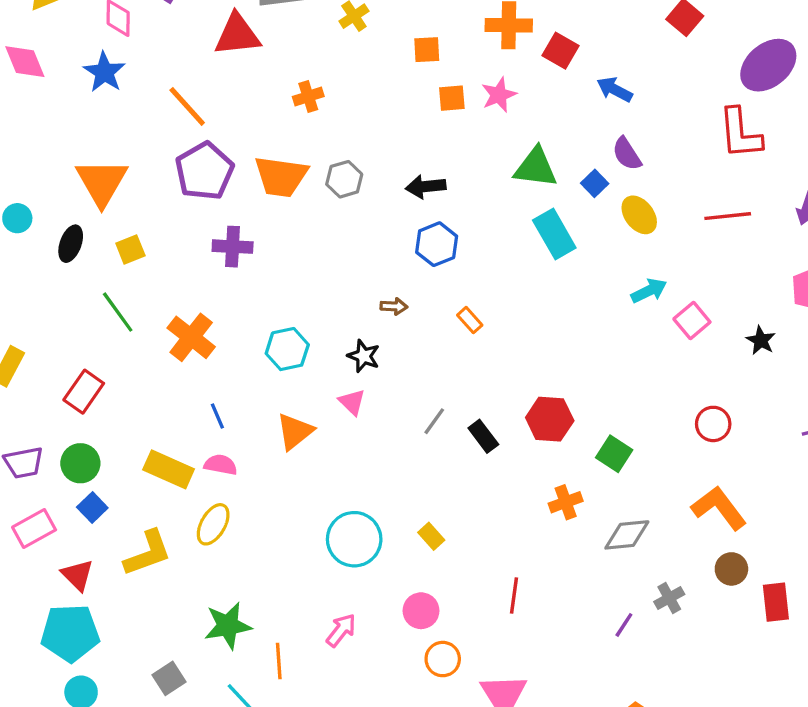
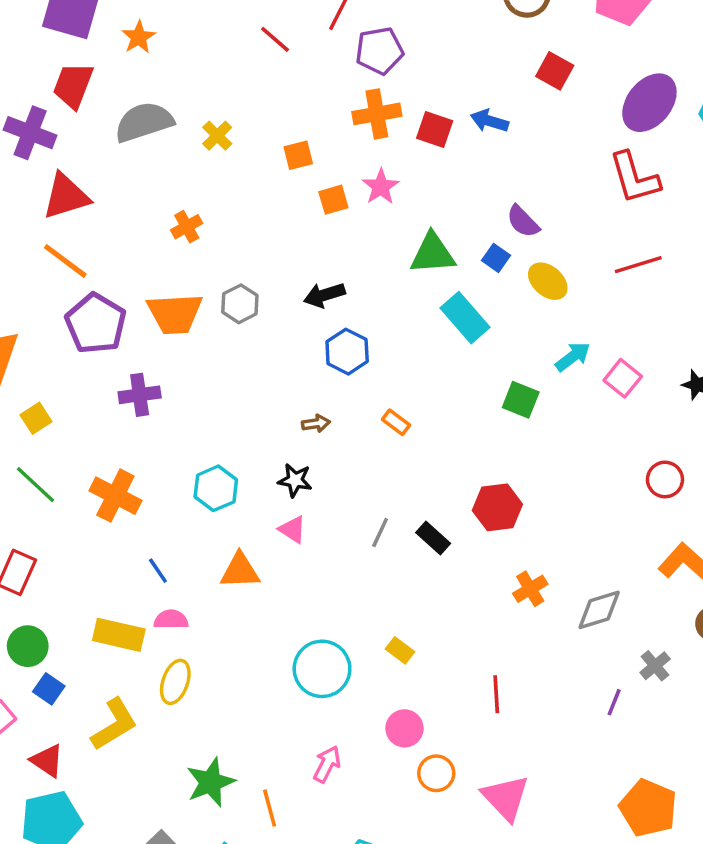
red triangle: (237, 35) -> (66, 196), moved
blue arrow: (615, 89) -> (489, 121), moved
orange triangle: (295, 431) -> (240, 571), turned 48
green square: (614, 454) -> (521, 400), moved

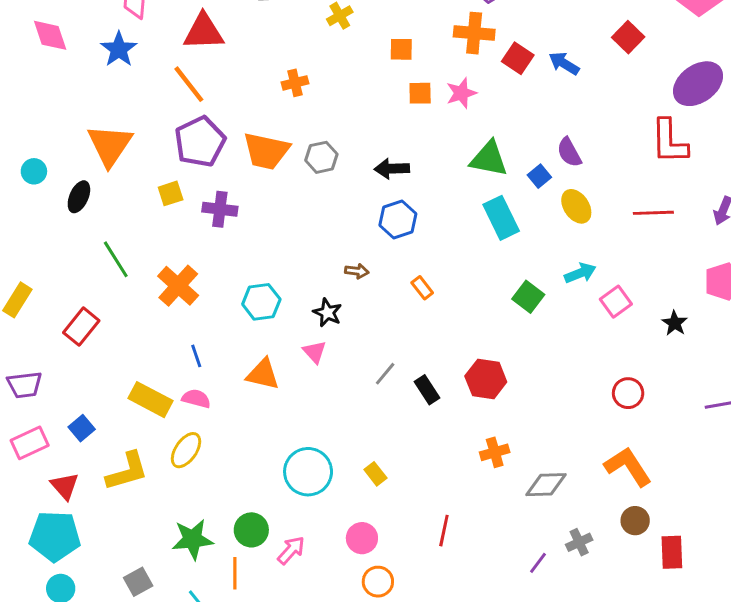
yellow square: (36, 418) -> (171, 193), moved
green circle: (28, 646) -> (251, 530), moved

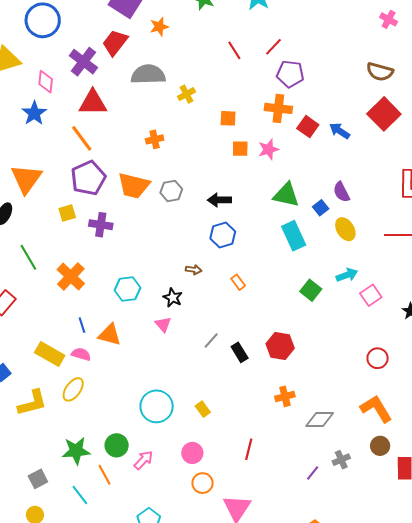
red square: (628, 37) -> (384, 114), size x1.5
orange triangle: (263, 374) -> (110, 335), moved
orange line: (235, 573) -> (105, 475), turned -30

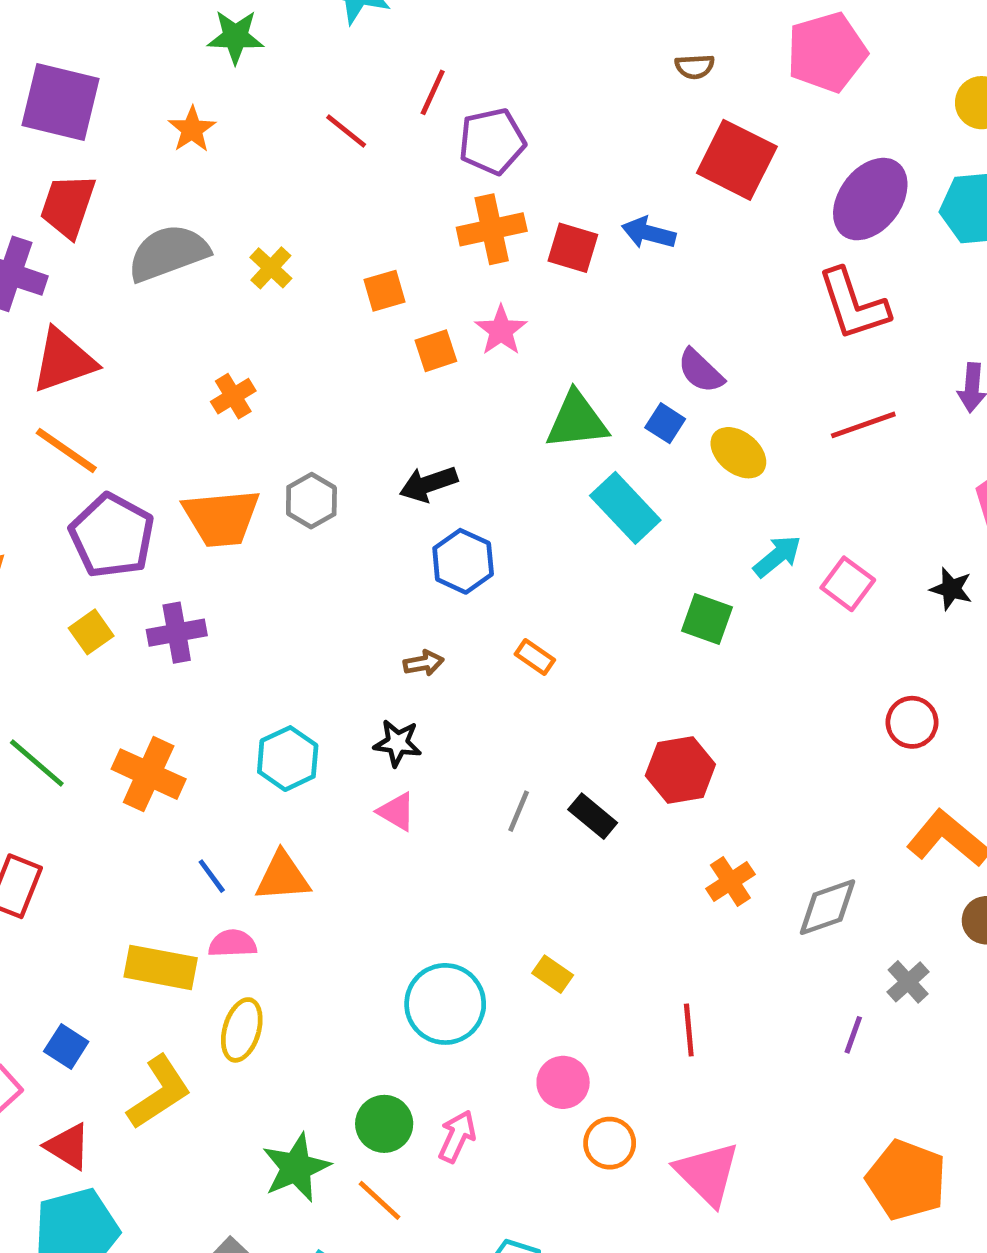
orange star: (159, 27) -> (192, 129), moved
brown semicircle: (380, 72) -> (695, 67), size x0.6

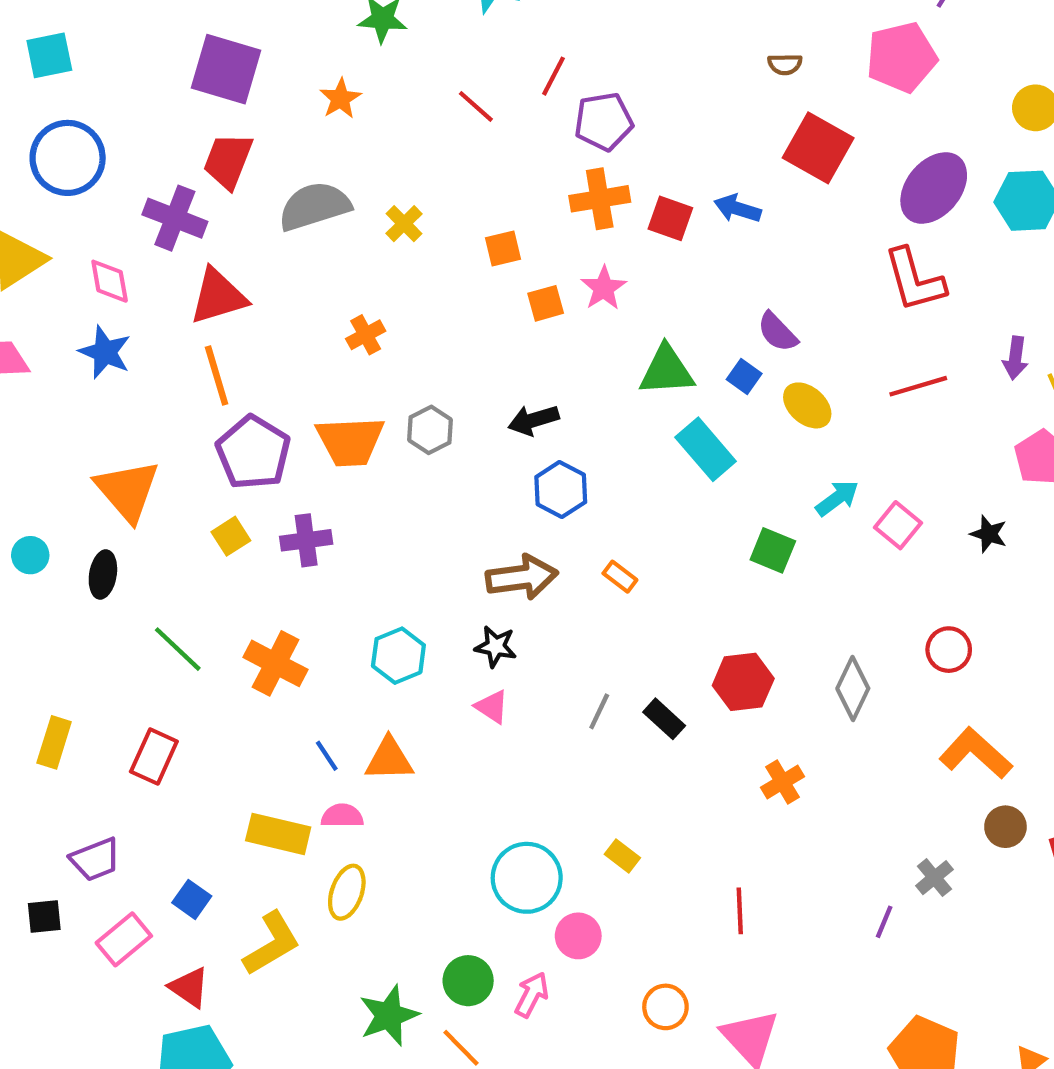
orange line: (66, 450) -> (217, 376), turned 36
brown arrow: (424, 663) -> (522, 577), size x2.0
gray diamond: (827, 907) -> (853, 688), moved, turned -48
pink circle: (563, 1082) -> (578, 936), moved

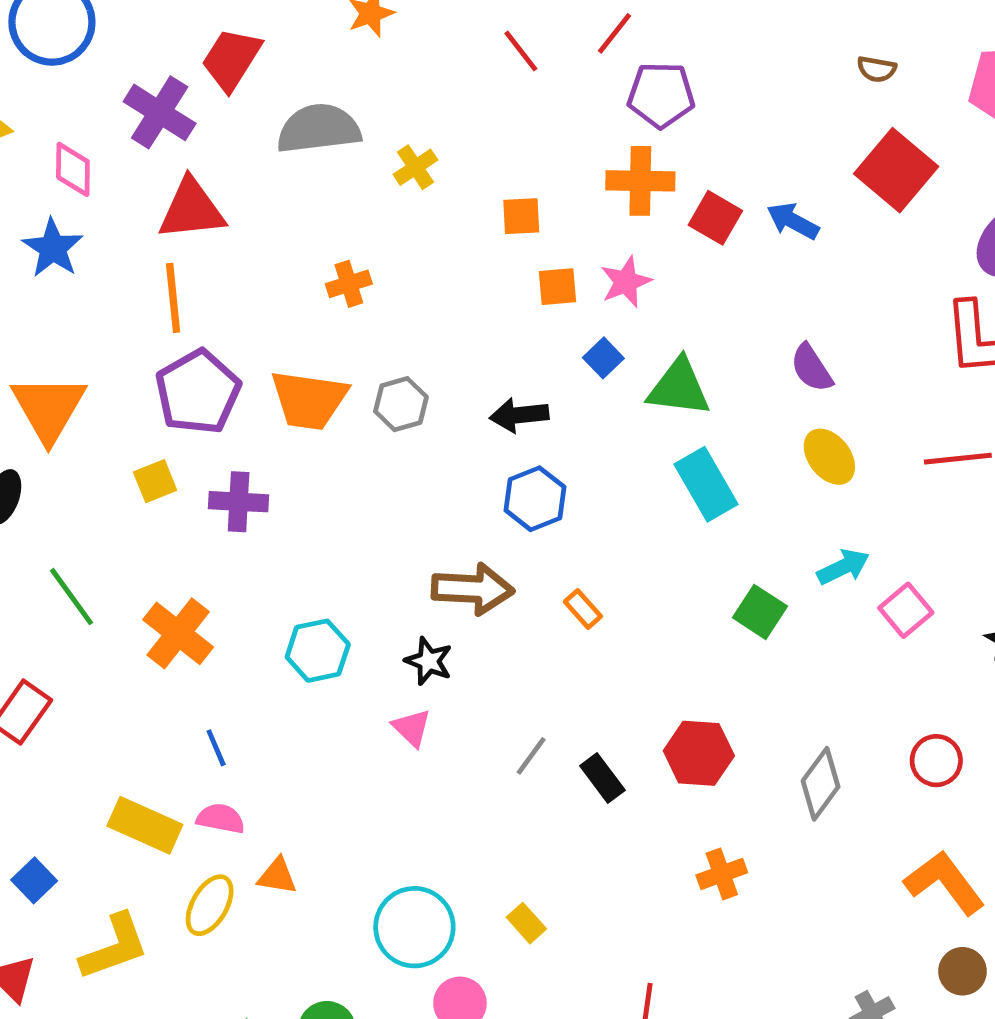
blue square: (744, 376) -> (603, 358), moved
orange triangle: (389, 759) -> (277, 876), moved, size x0.7

